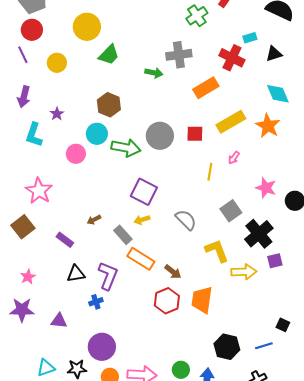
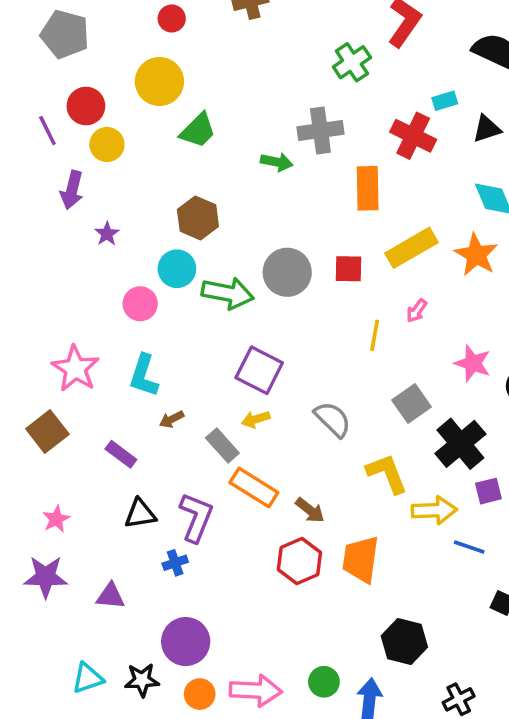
red circle: (32, 30) -> (86, 106), moved
orange rectangle: (206, 88) -> (368, 188), turned -60
purple arrow: (24, 97) -> (72, 190), moved
cyan L-shape: (34, 135) -> (144, 376), moved
blue line: (264, 346) -> (469, 547), moved, turned 36

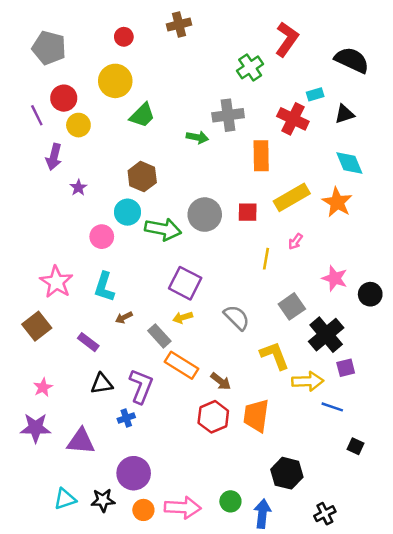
purple triangle: (110, 596) -> (81, 441), size x1.4

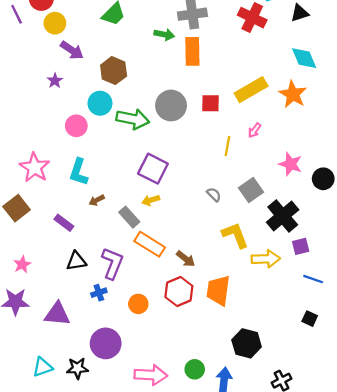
orange rectangle: (261, 156) -> (192, 51), moved
purple arrow: (54, 157) -> (72, 50), moved, turned -70
gray semicircle: (237, 318) -> (214, 195), moved, size x0.6
blue line: (332, 407) -> (313, 279), moved
orange circle: (143, 510) -> (138, 304), moved

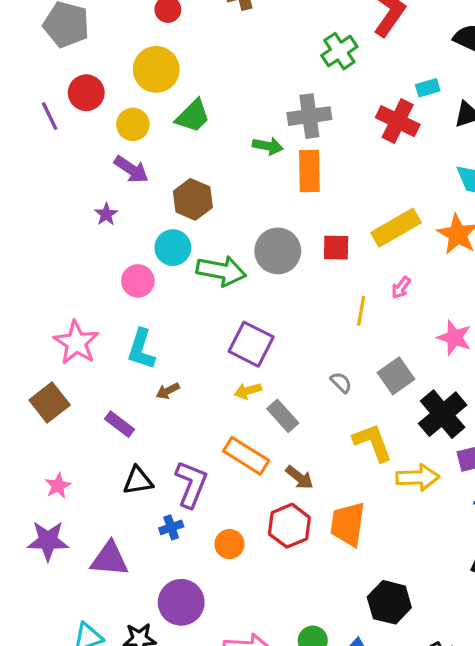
yellow circle: (55, 23) -> (133, 124), moved
gray rectangle: (129, 217) -> (283, 416), moved

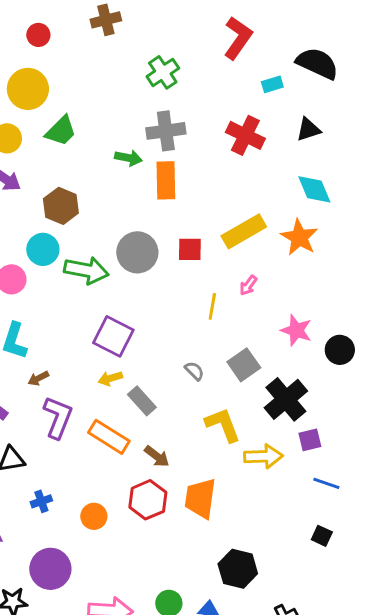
green cross: (339, 51) -> (163, 72), moved
cyan rectangle: (428, 88) -> (272, 84), moved
purple L-shape: (191, 484) -> (58, 417), moved

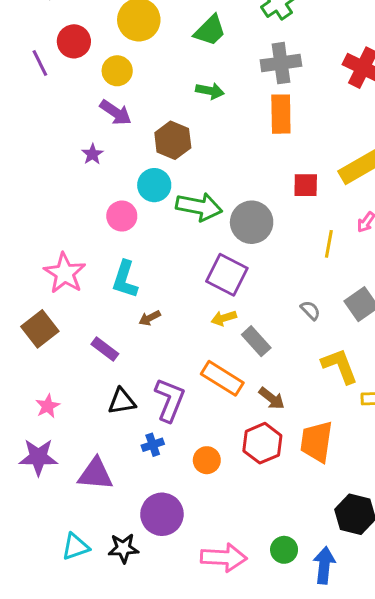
green trapezoid: (61, 131) -> (210, 31), moved
green arrow: (128, 158) -> (210, 91), moved
gray circle: (137, 252) -> (252, 222), moved
purple L-shape: (58, 417) -> (170, 400), moved

